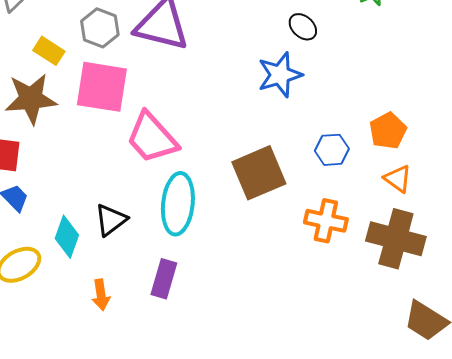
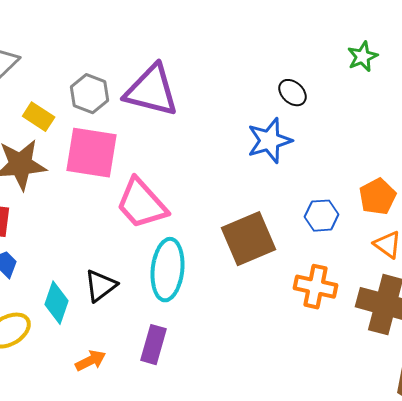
orange arrow: (101, 295) -> (91, 361), turned -108

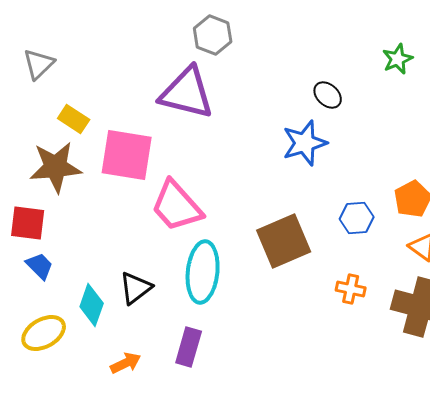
gray hexagon: (90, 94) -> (213, 35), moved
orange cross: (316, 287) -> (351, 289), size x0.7

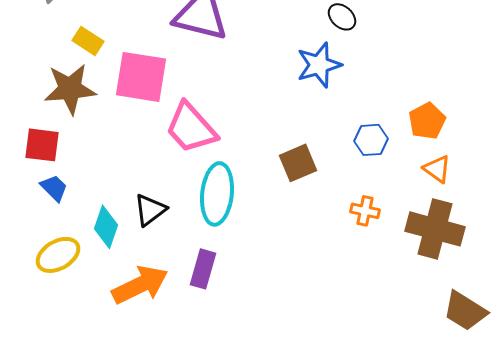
brown square: (284, 241) -> (298, 163), size x0.7
orange arrow: (126, 363) -> (140, 285), size x1.8

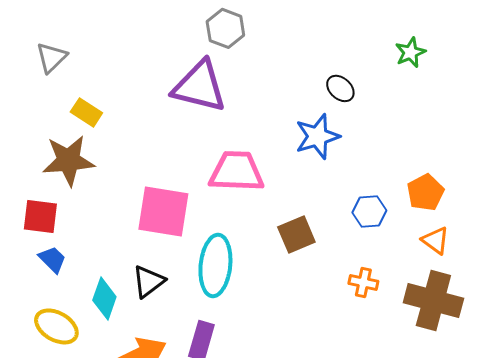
pink square: (141, 77) -> (163, 211), moved
pink trapezoid: (191, 128) -> (236, 171), moved, turned 134
yellow ellipse: (58, 255) -> (56, 326), turned 60

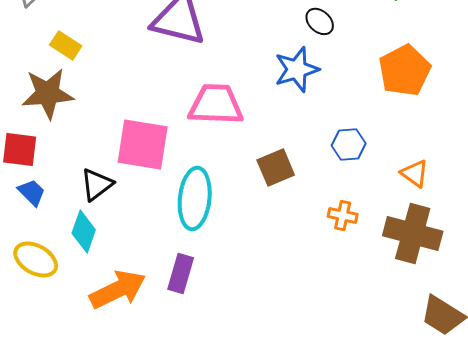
orange pentagon: (425, 192) -> (405, 70), moved, size x1.4
black triangle: (148, 281) -> (97, 184), moved

